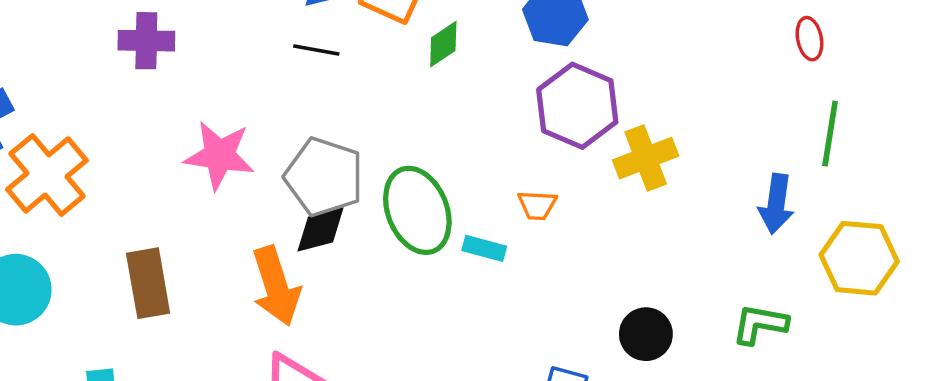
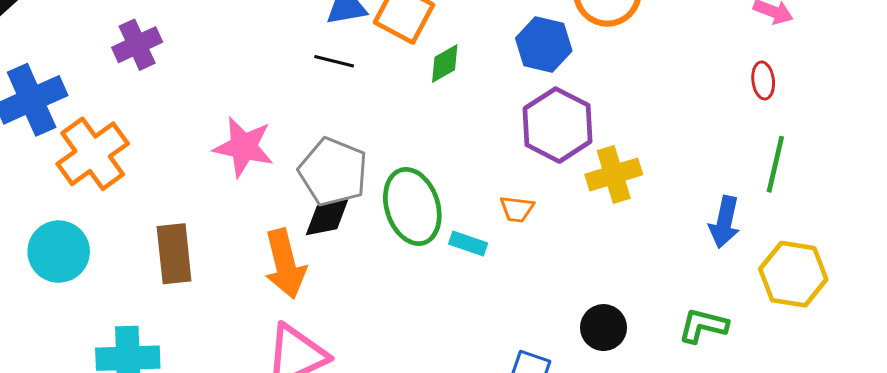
purple cross: (146, 41) -> (137, 45), moved, turned -30

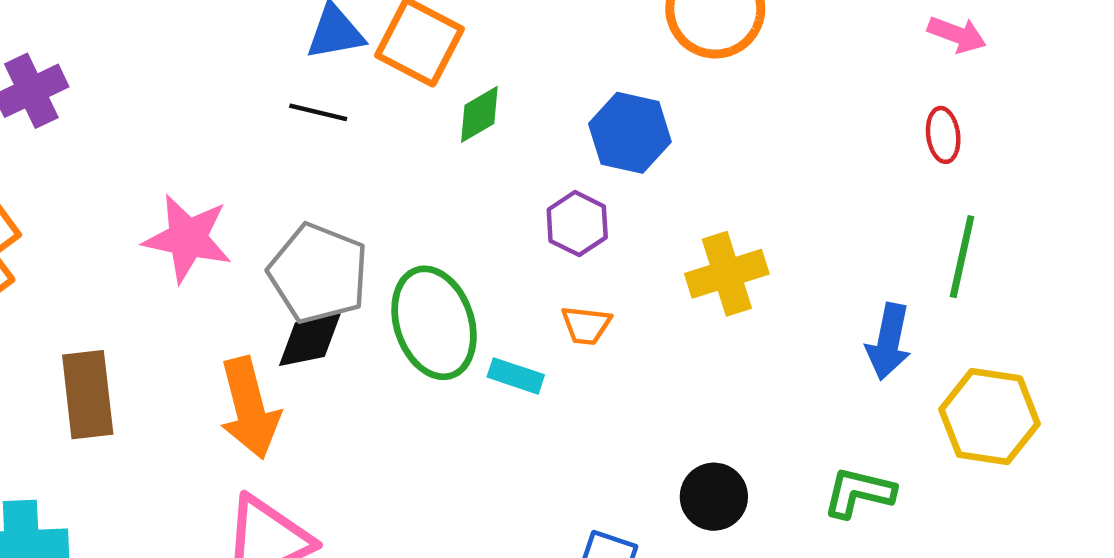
blue hexagon: (544, 45) -> (630, 133), moved
purple hexagon: (557, 125) -> (577, 224), moved, size x0.6

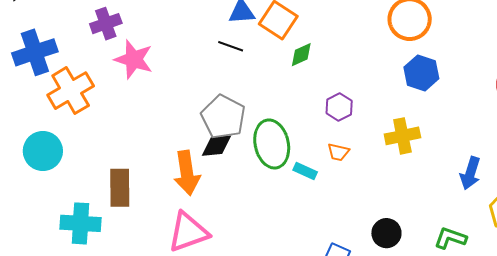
blue hexagon: (630, 133) -> (421, 73), moved
pink star: (188, 238) -> (134, 59), moved
brown rectangle: (88, 395) -> (120, 188), moved

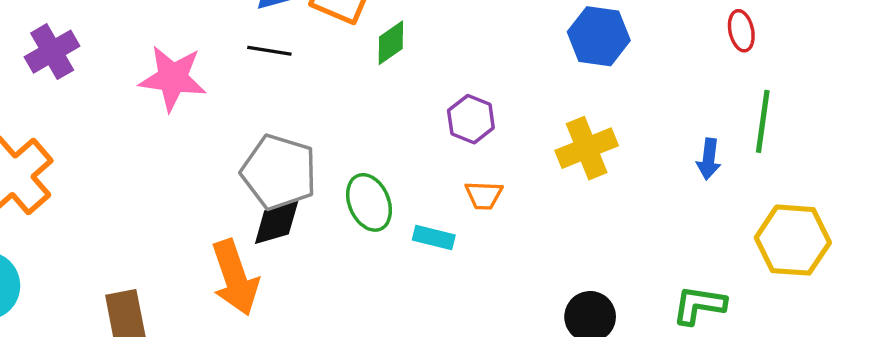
pink star: (134, 59) -> (173, 78), moved
green ellipse: (272, 144) -> (369, 202), size x0.7
blue arrow: (470, 173) -> (709, 159), moved, size x0.7

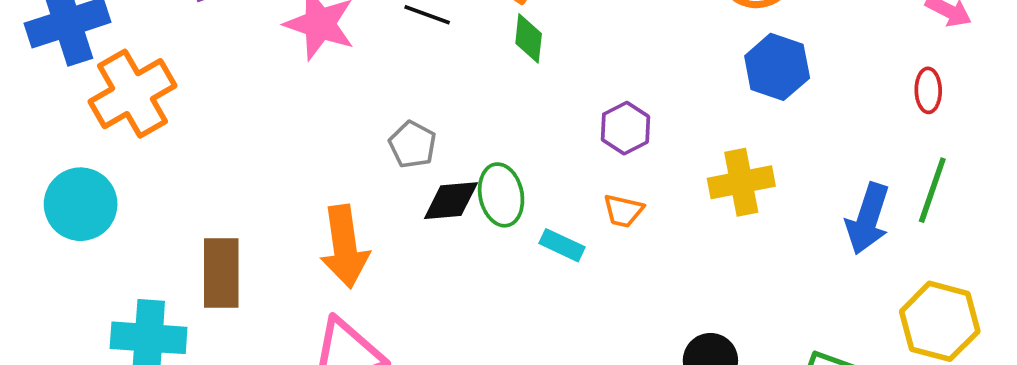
green diamond: (391, 43) -> (529, 38), moved, turned -60
blue arrow: (709, 159) -> (868, 219), size x1.6
gray pentagon: (279, 172) -> (413, 145), size x0.6
black diamond: (277, 222) -> (451, 201), moved

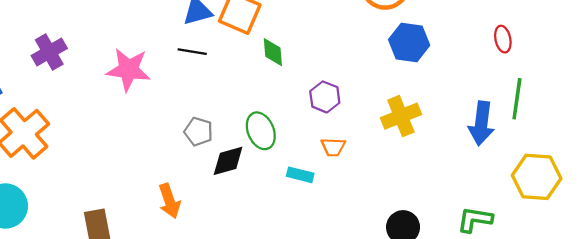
green diamond: (529, 38) -> (273, 52), moved
green ellipse: (501, 195) -> (261, 131), moved
orange arrow: (345, 247) -> (169, 201), size x0.7

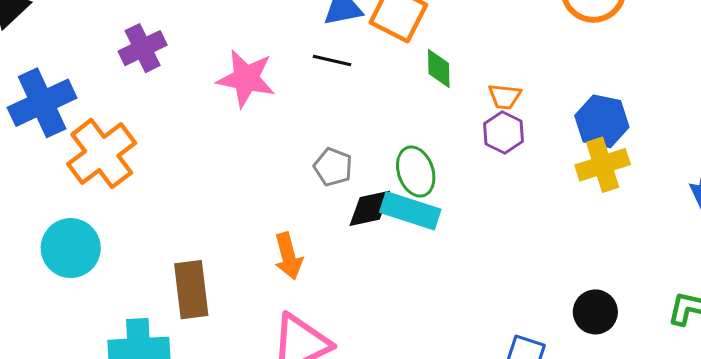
blue hexagon: (409, 42) -> (602, 121), moved
orange trapezoid: (333, 147) -> (505, 96), moved
cyan rectangle: (300, 175) -> (410, 211), moved, size x1.6

